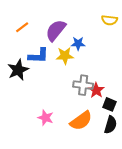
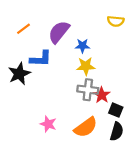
yellow star: (65, 56) -> (86, 66), moved

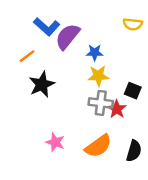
orange line: (24, 29) -> (27, 56), moved
blue L-shape: (41, 59) -> (47, 27), moved, turned 40
black star: (19, 74) -> (42, 84), moved
black square: (116, 110) -> (133, 91), moved

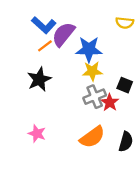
blue star: (95, 52) -> (89, 49), size x1.6
orange line: (27, 56) -> (45, 46), moved
gray cross: (101, 103) -> (95, 97), turned -30
pink star: (55, 142) -> (37, 134), moved

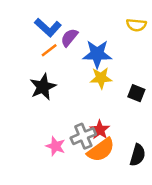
purple semicircle: (63, 34) -> (69, 38), size x0.7
gray cross: (95, 97) -> (83, 136), moved
red star: (110, 102) -> (100, 130), moved
pink star: (37, 134) -> (55, 146), moved

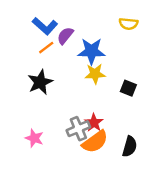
pink star: (55, 146) -> (34, 138), moved

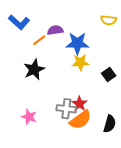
blue L-shape: (45, 26) -> (19, 22), moved
purple semicircle: (65, 36) -> (55, 30), turned 42
black square: (128, 88) -> (109, 75), turned 32
gray cross: (78, 129) -> (66, 109), turned 30

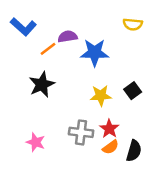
yellow star: (80, 62) -> (101, 96), moved
red star: (79, 104) -> (109, 129), moved
orange semicircle: (80, 120) -> (111, 147), moved, size x0.6

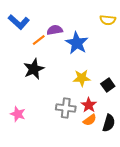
blue star: (95, 53) -> (77, 43), turned 30
black square: (133, 91) -> (108, 85), moved
pink star: (36, 142) -> (18, 114), moved

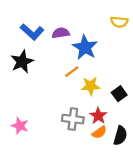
blue L-shape: (19, 22) -> (32, 32), moved
orange line: (39, 40) -> (72, 72), moved
black star: (34, 69) -> (22, 62), moved

